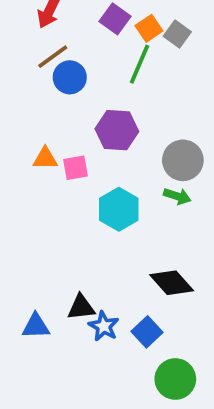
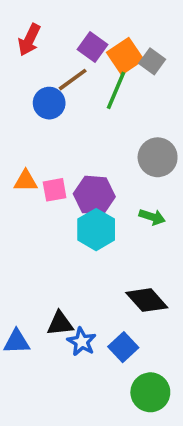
orange square: (149, 28) -> (125, 56), size x1.4
brown line: (53, 57) -> (73, 80), moved
purple hexagon: (117, 130) -> (94, 195), moved
gray circle: (183, 160) -> (158, 157), moved

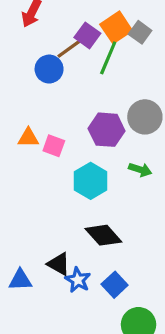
purple square: (93, 47) -> (87, 35), moved
pink square: (55, 190) -> (54, 146), turned 30
purple hexagon: (94, 195) -> (107, 130), moved
black diamond: (147, 300) -> (103, 235), moved
black triangle: (60, 324) -> (59, 264), turned 35

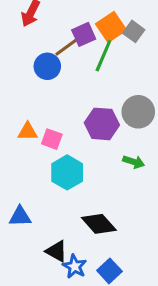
purple square: (87, 35) -> (84, 34), turned 30
cyan hexagon: (91, 181) -> (67, 172), moved
blue triangle: (20, 280) -> (20, 216), moved

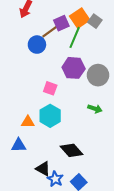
purple hexagon: (102, 124) -> (74, 68), moved
orange triangle: (28, 131) -> (28, 122), moved
pink square: (52, 139) -> (50, 88), moved

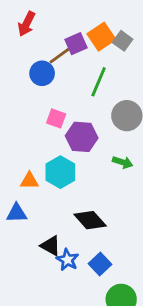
green line: (75, 37) -> (99, 82), moved
purple hexagon: (74, 68) -> (82, 137), moved
pink square: (50, 88) -> (56, 118), moved

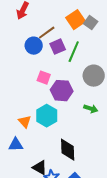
purple square: (76, 44) -> (58, 47), moved
orange triangle: (29, 181) -> (25, 122), turned 48
black diamond: (90, 220) -> (68, 150), turned 40

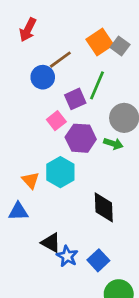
purple square: (58, 47) -> (75, 99), moved
pink square: (44, 78) -> (56, 121), turned 32
green arrow: (91, 109) -> (113, 144), moved
black diamond: (68, 150) -> (104, 207), moved

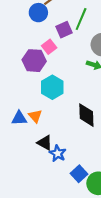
purple hexagon: (81, 138) -> (34, 61), moved
orange triangle: (31, 180) -> (35, 116), moved
blue square: (98, 260) -> (79, 174), moved

